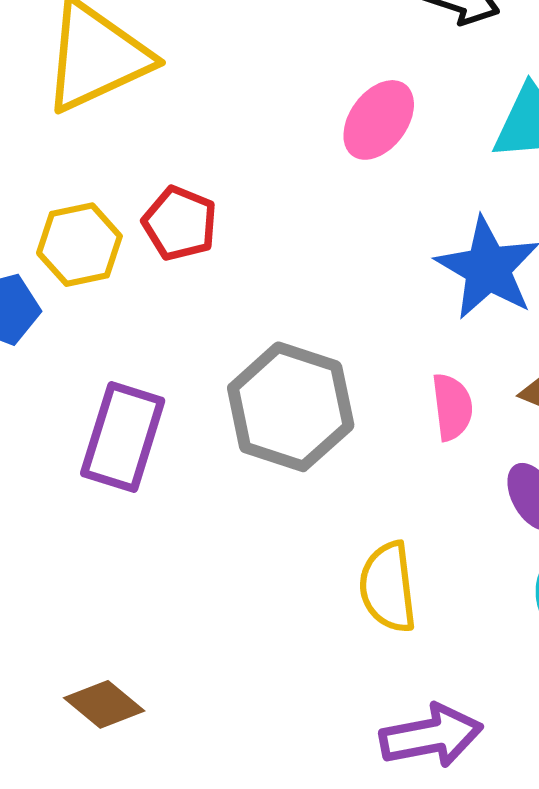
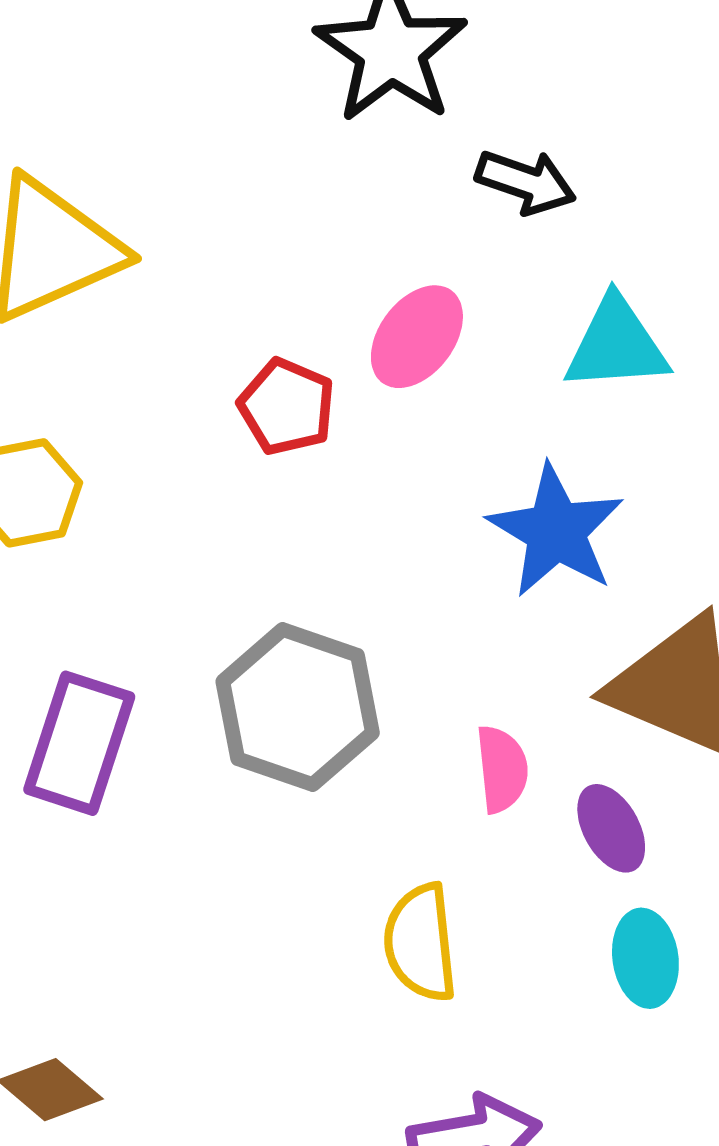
red pentagon: (180, 223) -> (287, 407), moved
pink semicircle: (452, 407) -> (502, 769), moved

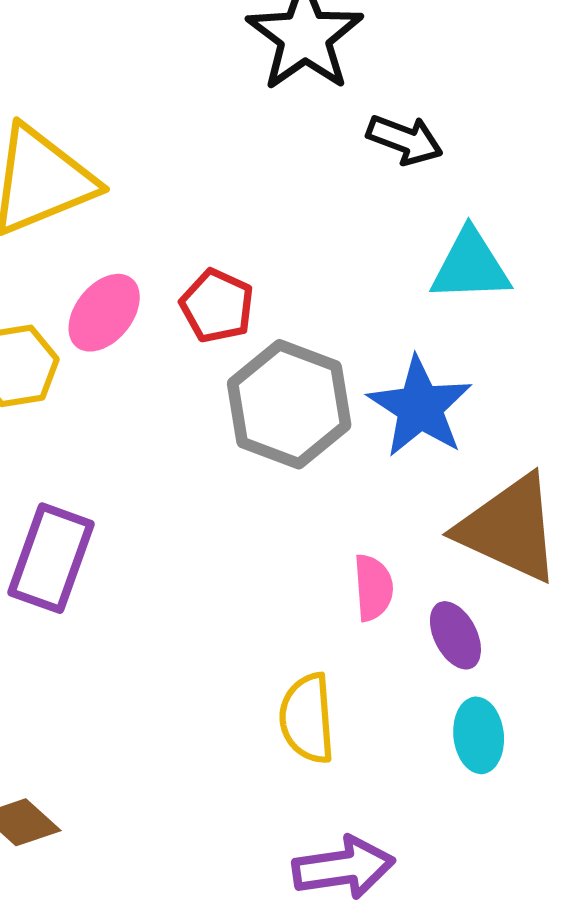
pink ellipse: (417, 337) -> (104, 313), moved
gray hexagon: (298, 707) -> (289, 404), moved

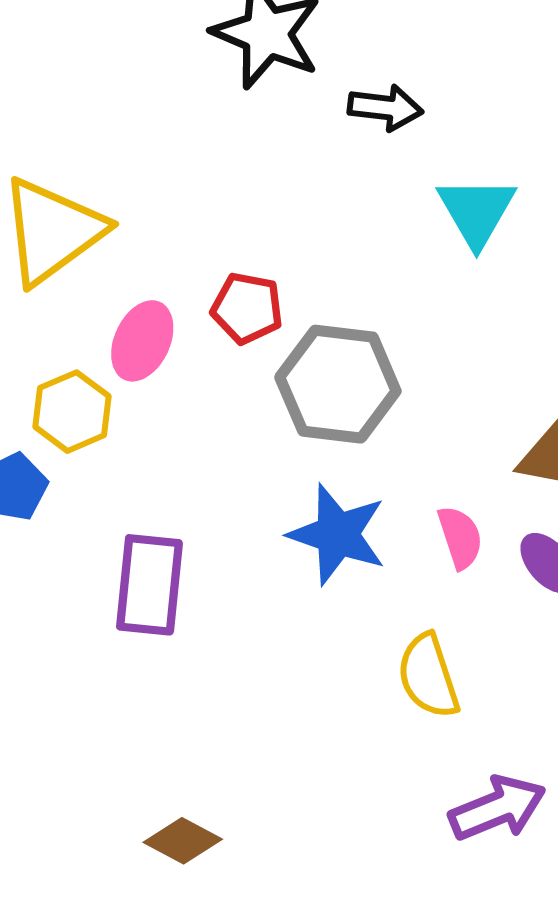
cyan triangle: (470, 266) -> (477, 211), turned -44
blue star: (420, 407) -> (337, 534), moved

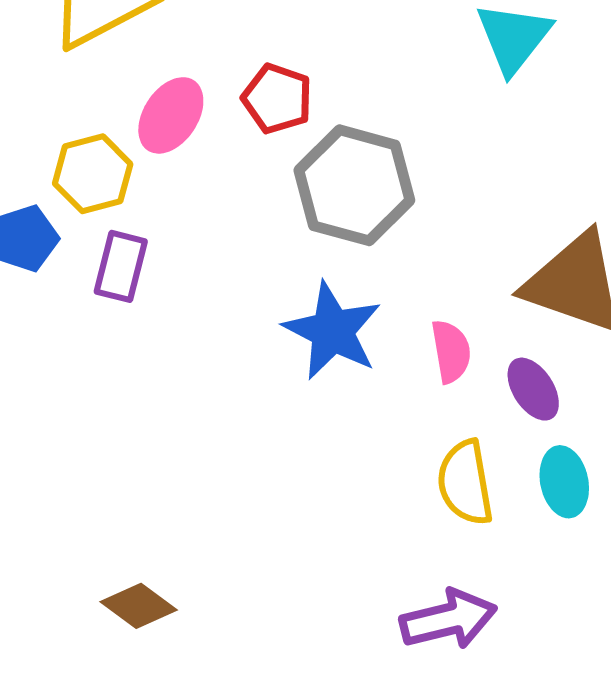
purple rectangle: (149, 585) -> (121, 266), moved, size x0.7
yellow semicircle: (428, 676) -> (465, 483), moved

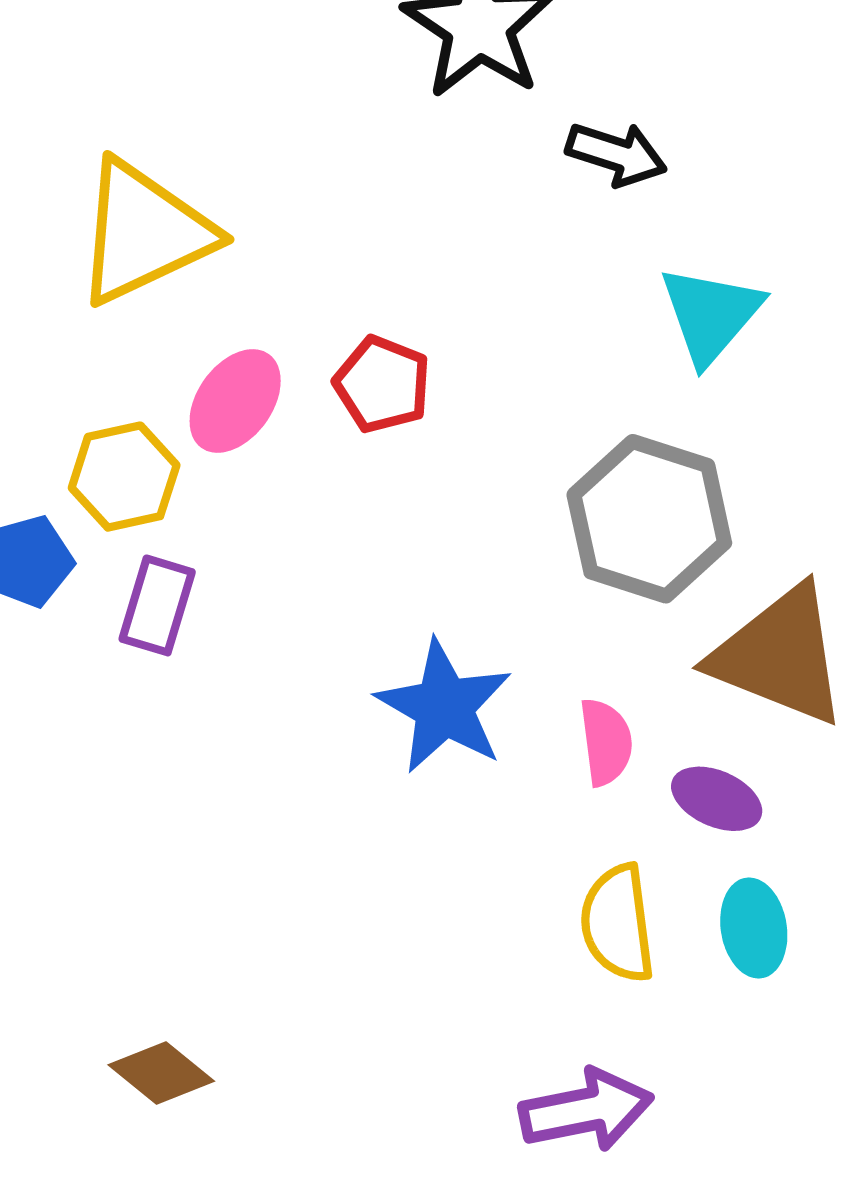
gray hexagon: (354, 185) -> (649, 519), moved
purple ellipse: (533, 389) -> (717, 799), turned -36

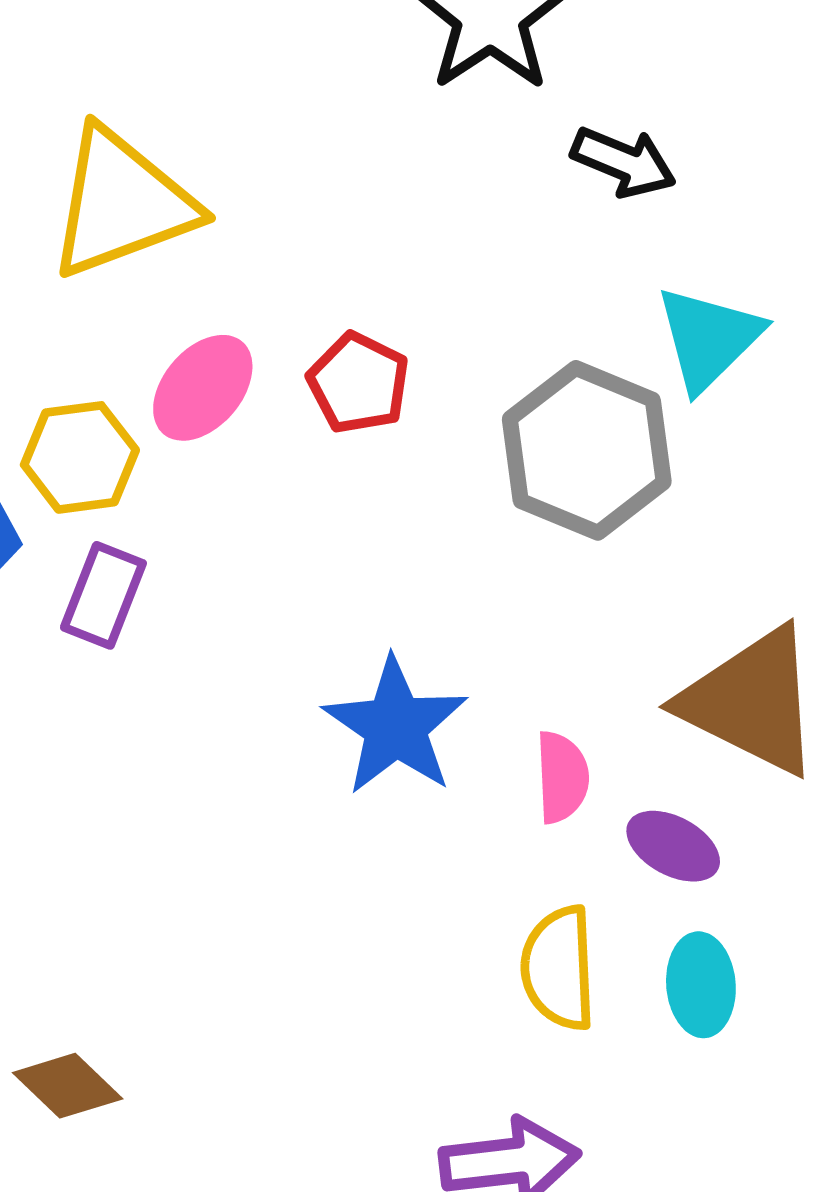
gray hexagon: (649, 519) -> (587, 450), moved

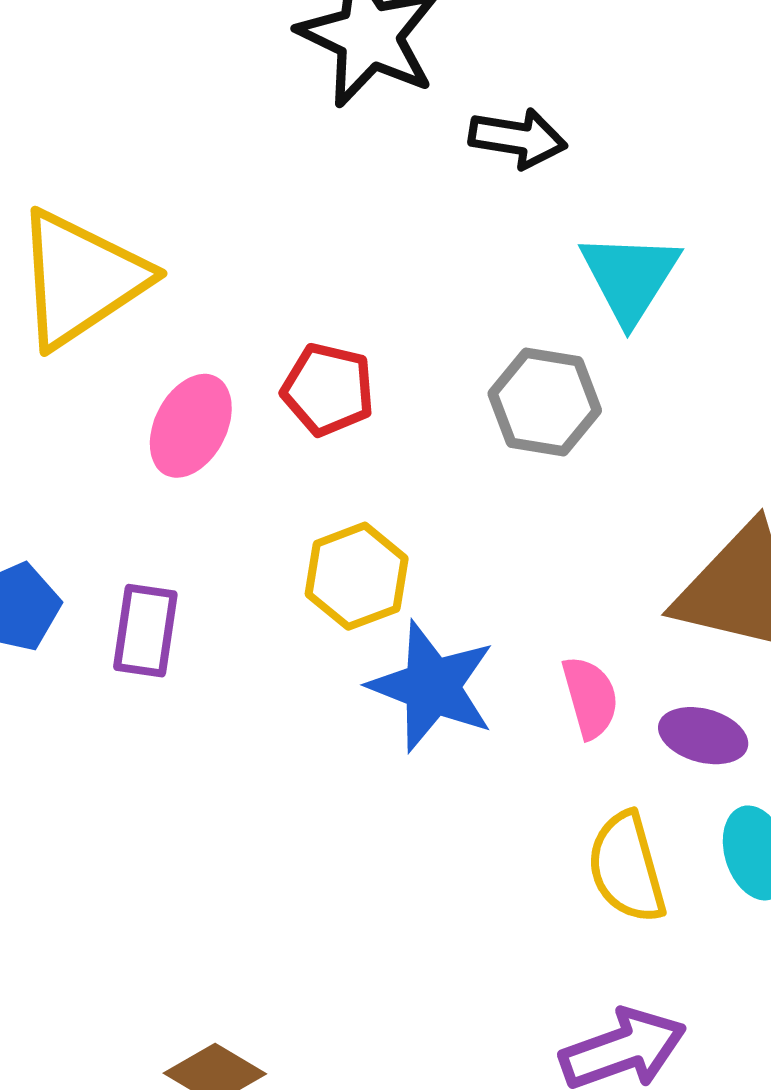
gray hexagon: (587, 450) -> (545, 402), size x0.7
yellow hexagon: (80, 457) -> (357, 576), moved

